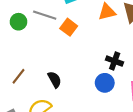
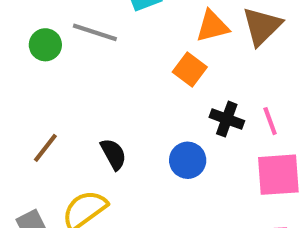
orange square: (69, 27) -> (190, 70), moved
blue circle: (105, 83) -> (188, 160), moved

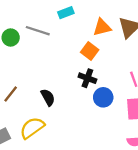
black cross: (227, 119) -> (87, 78), moved
blue circle: (188, 160) -> (103, 97), moved

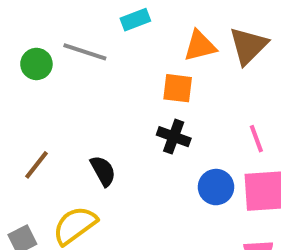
orange square: (90, 51) -> (178, 88), turned -30
blue circle: (103, 97) -> (216, 187), moved

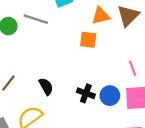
black cross: (174, 137) -> (86, 93), moved

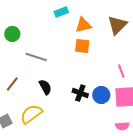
orange triangle: (101, 16) -> (83, 25), moved
gray line: (36, 19) -> (36, 57), moved

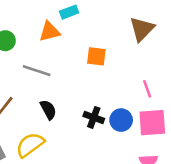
orange triangle: (83, 25) -> (50, 32), moved

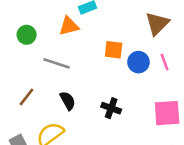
pink line: (147, 89) -> (165, 62), moved
blue circle: (121, 120) -> (138, 62), moved

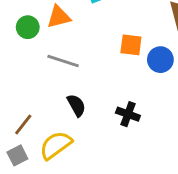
orange triangle: (69, 26) -> (59, 17), moved
brown line: (27, 97) -> (23, 124), moved

